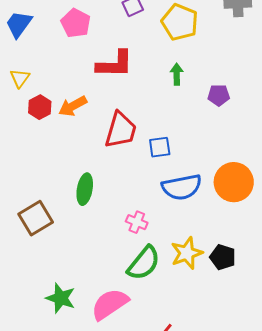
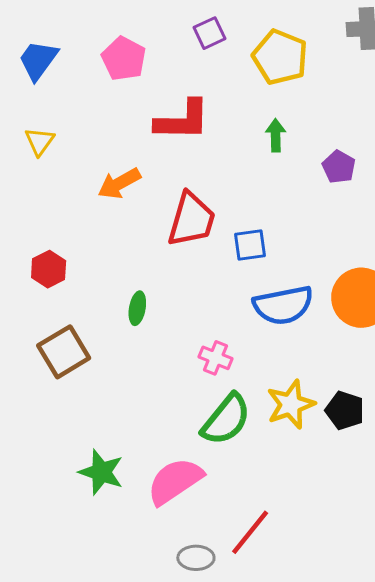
purple pentagon: (219, 95) -> (339, 167), turned 30
red hexagon: (40, 107) -> (49, 269), moved
green ellipse: (85, 189) -> (137, 308), size x0.7

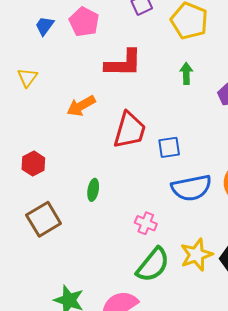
blue trapezoid: (38, 60) -> (45, 26), moved, size x0.7

